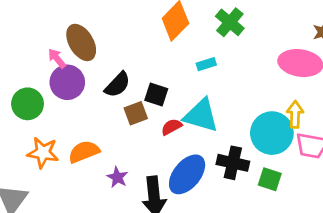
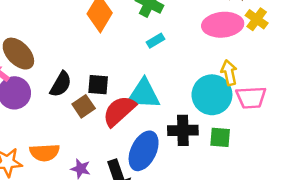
cyan rectangle: (206, 64) -> (156, 41), moved
red semicircle: (172, 127) -> (119, 111), size x1.8
orange semicircle: (84, 152) -> (45, 153), turned -148

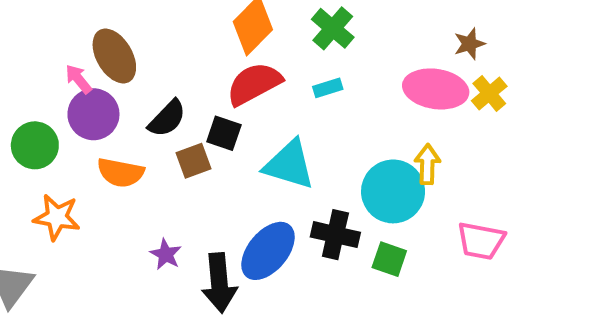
pink trapezoid: (251, 98) -> (481, 241), moved
red semicircle: (119, 111) -> (254, 84), moved
orange semicircle: (45, 153) -> (121, 173), moved

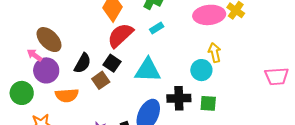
black square: (224, 133) -> (112, 63), turned 30
cyan circle: (393, 191) -> (201, 70), size x0.7
pink trapezoid: (481, 241) -> (277, 76), moved

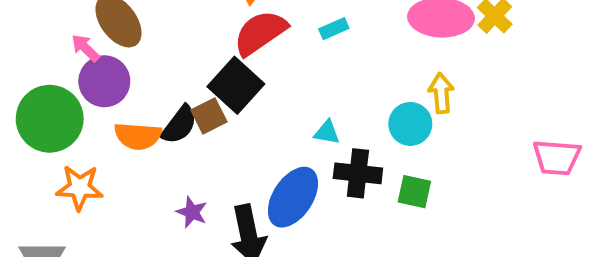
black semicircle: (83, 63) -> (179, 125), moved
black square: (112, 63) -> (236, 85), size x1.5
cyan triangle: (148, 70) -> (327, 132), moved, size x0.5
green circle: (22, 93) -> (50, 119), size x1.4

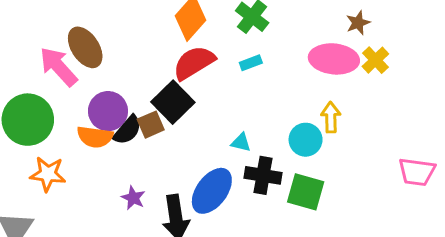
pink arrow: (85, 48) -> (58, 67), size x1.8
purple circle: (104, 81) -> (108, 111), moved
green square: (414, 192) -> (306, 192), size x1.4

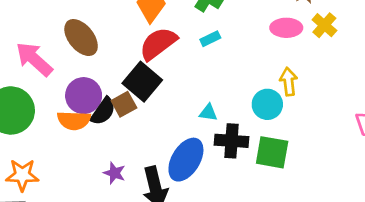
brown ellipse: (85, 47) -> (81, 38), moved
pink ellipse: (334, 59) -> (286, 28), size x0.7
orange star: (48, 174) -> (22, 175), moved

